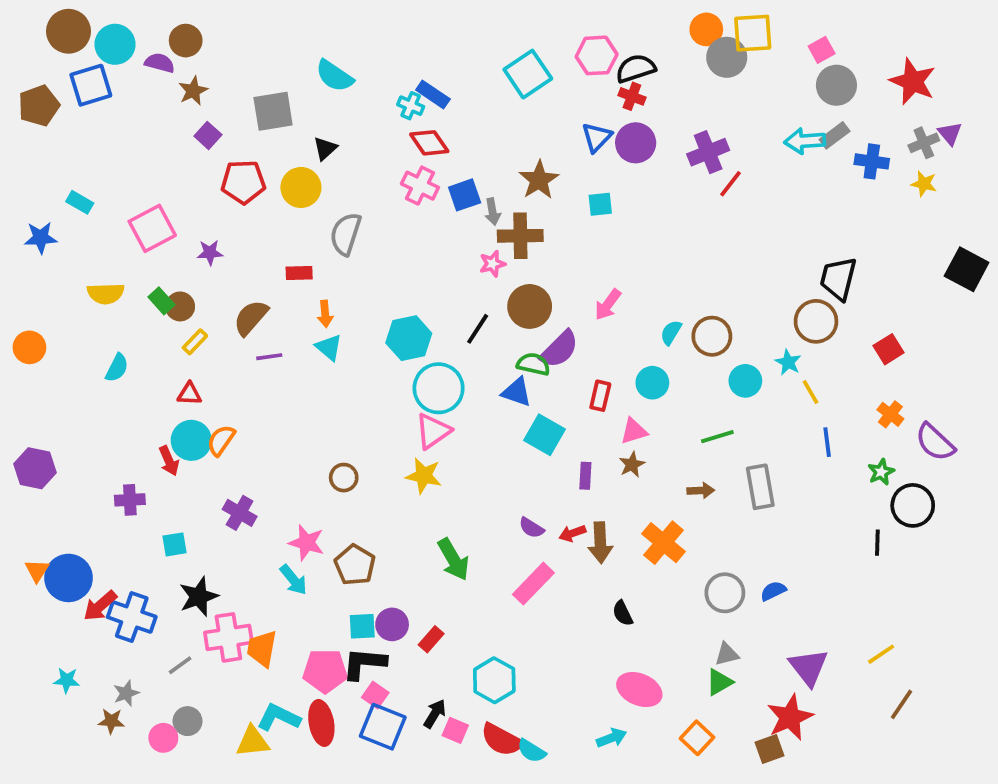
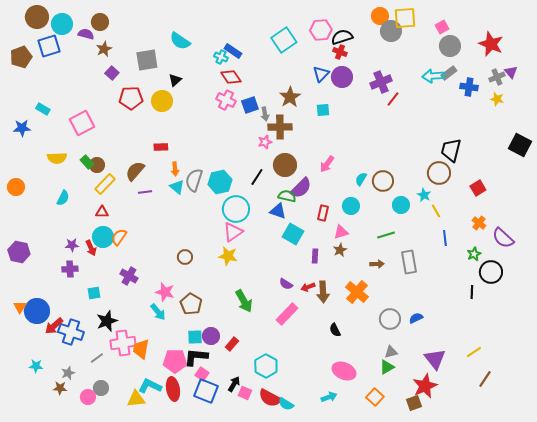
gray semicircle: (346, 234) -> (194, 180), moved
purple star: (210, 253) -> (72, 245), moved
yellow rectangle: (195, 342) -> (105, 184), size x1.5

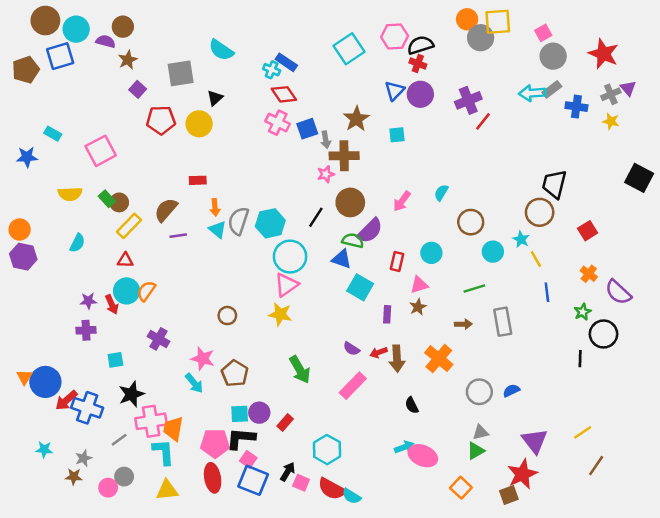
cyan semicircle: (361, 179) -> (441, 193), moved
purple hexagon: (19, 252) -> (23, 257), moved
cyan L-shape: (150, 386) -> (163, 452), moved, turned 60
cyan arrow: (329, 397) -> (404, 447), moved

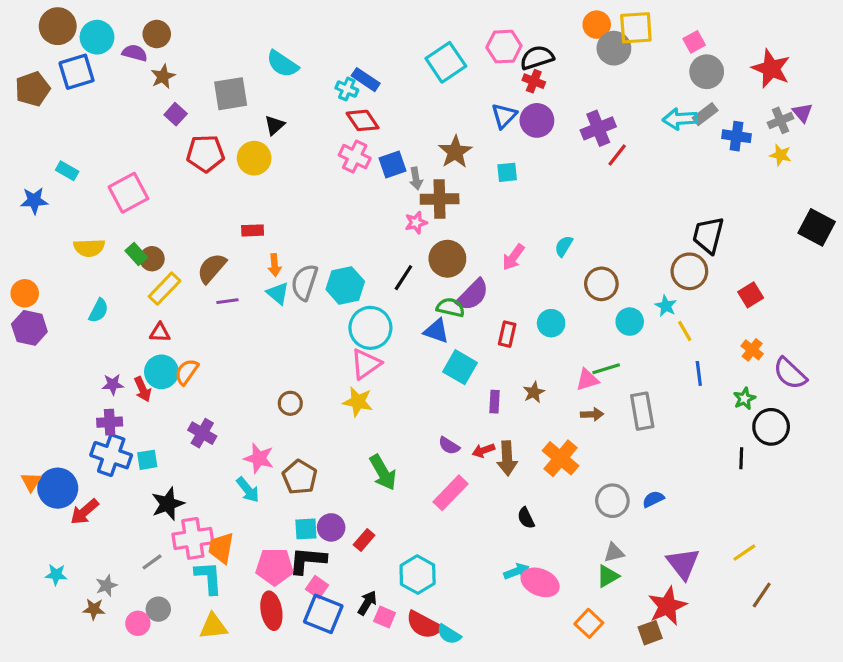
pink triangle: (419, 285) -> (587, 380), moved
blue cross: (87, 408) -> (111, 455), moved

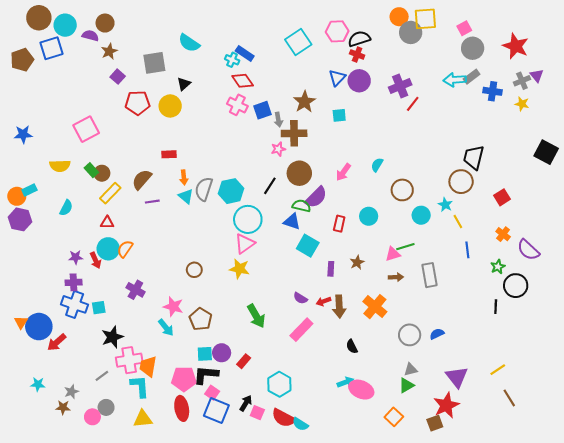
cyan rectangle: (67, 171) -> (29, 190), moved, turned -56
brown line: (762, 595) -> (509, 398), turned -66

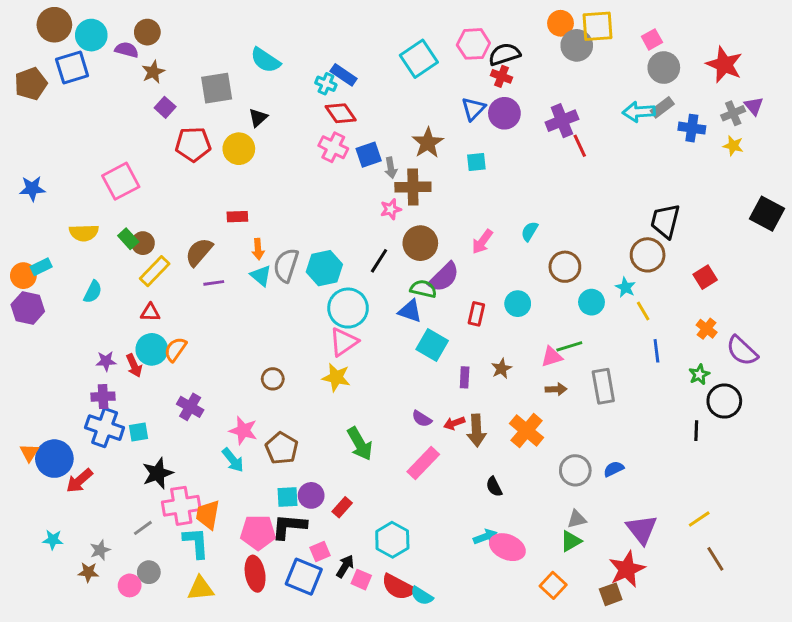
red line: (413, 104) -> (580, 146), turned -63
pink square: (212, 393) -> (320, 552), moved, turned 32

